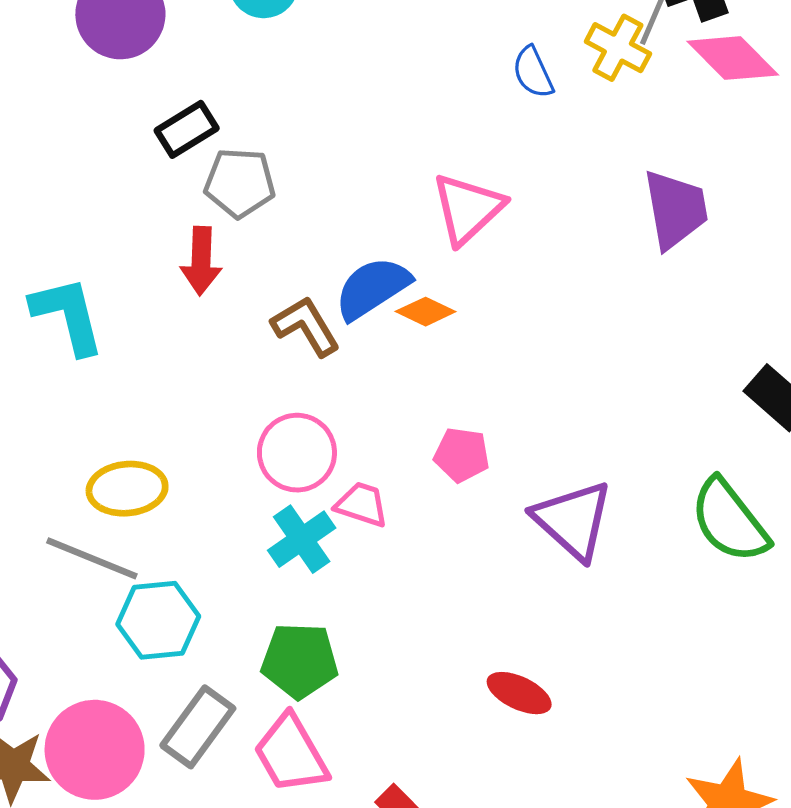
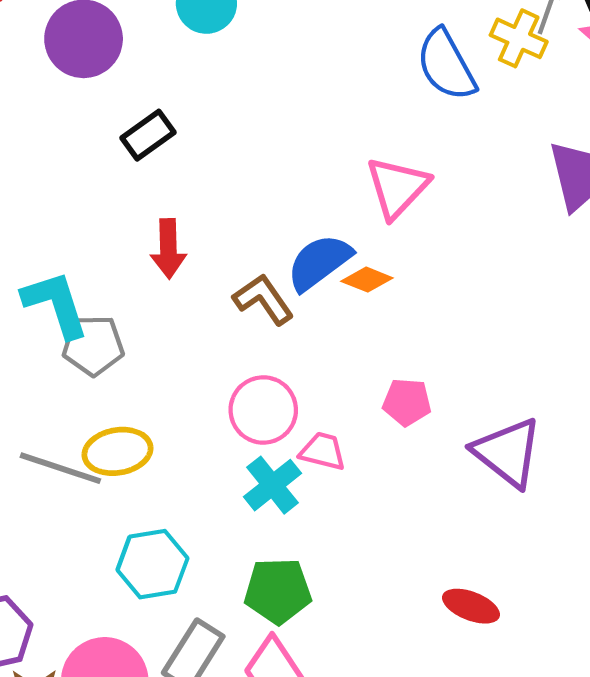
blue semicircle: (533, 72) -> (446, 65), size x1.6
gray pentagon: (240, 183) -> (93, 345), moved
gray line: (92, 558) -> (60, 468), moved

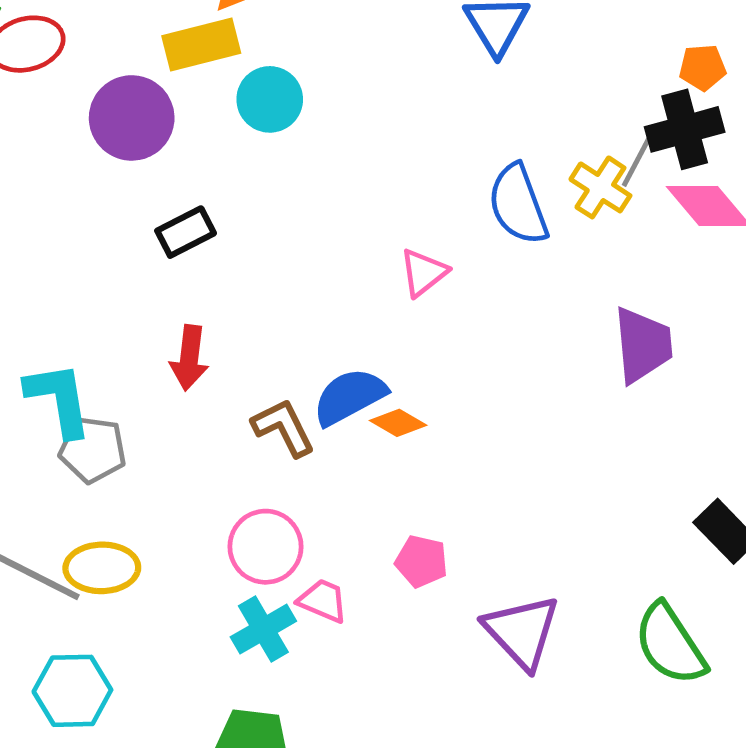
pink triangle: (397, 187) -> (423, 273), moved, size x0.7
cyan hexagon: (152, 564) -> (72, 691), moved

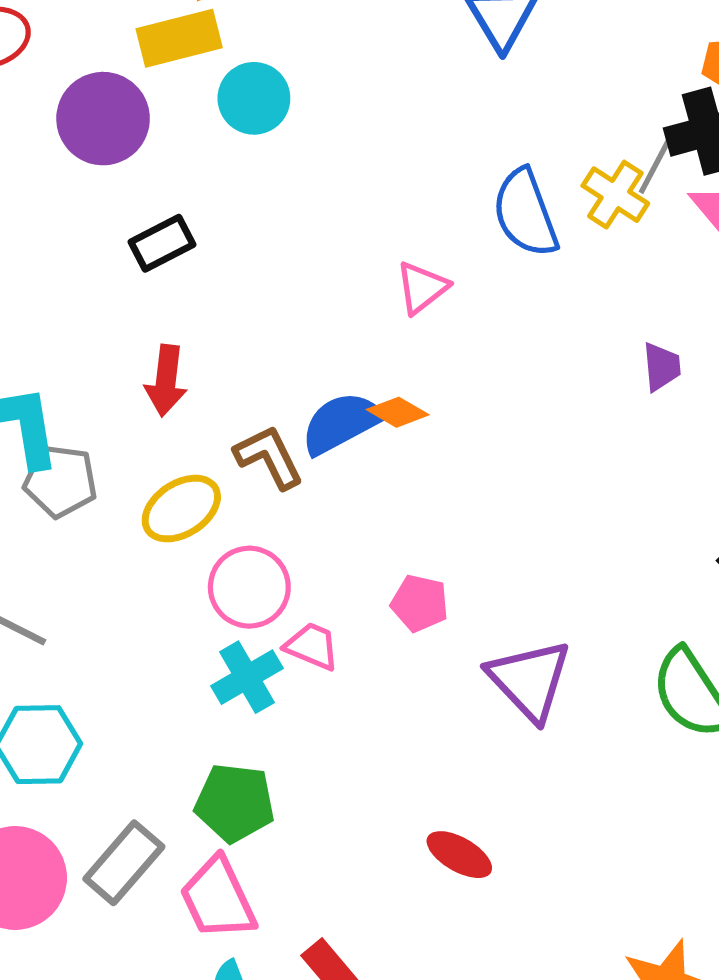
purple trapezoid: (643, 345) -> (662, 367), size x0.6
orange diamond: (398, 423) -> (398, 412), moved
yellow ellipse: (102, 568) -> (181, 509), moved, turned -32

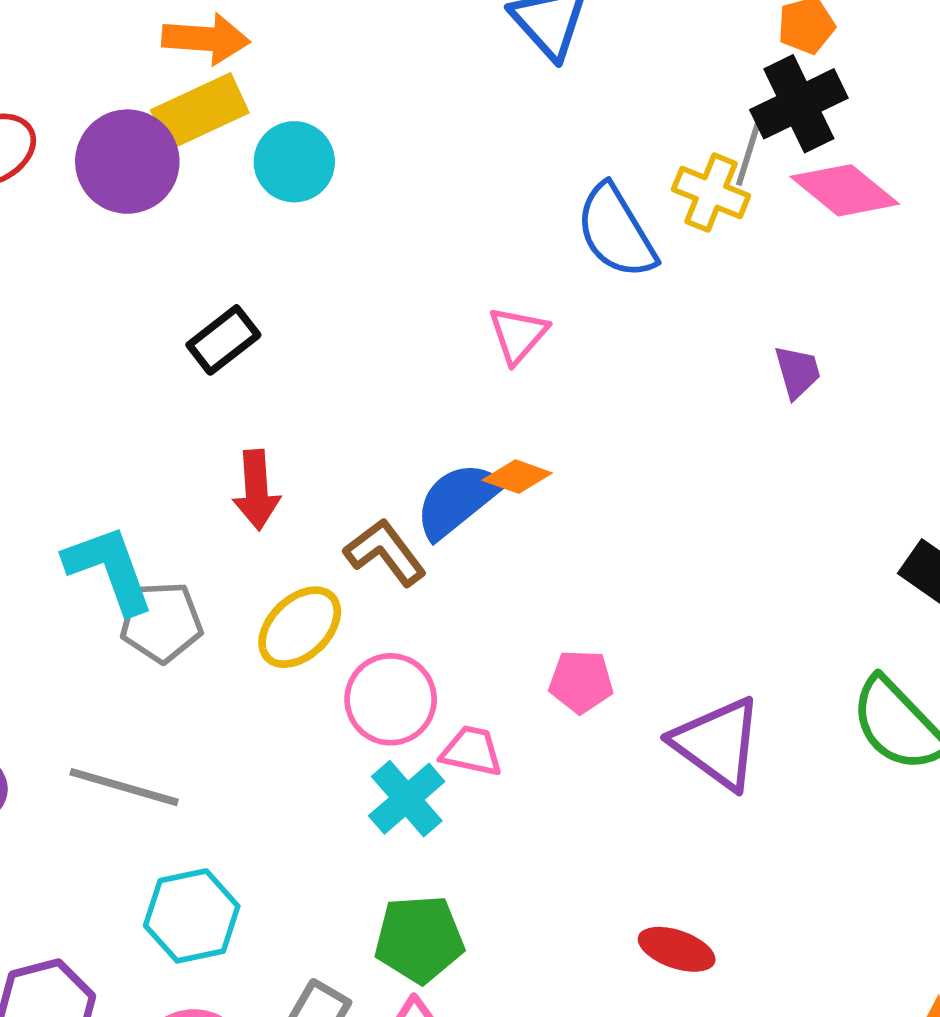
purple circle: (103, 119) -> (127, 162), moved

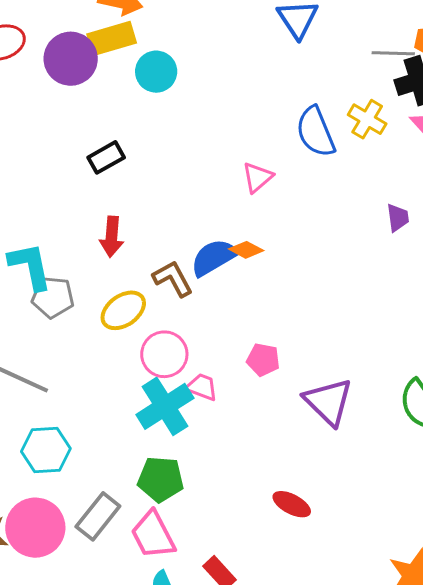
gray line: (751, 146) -> (393, 53), moved, turned 66
cyan cross: (407, 799) -> (165, 406), size x1.4

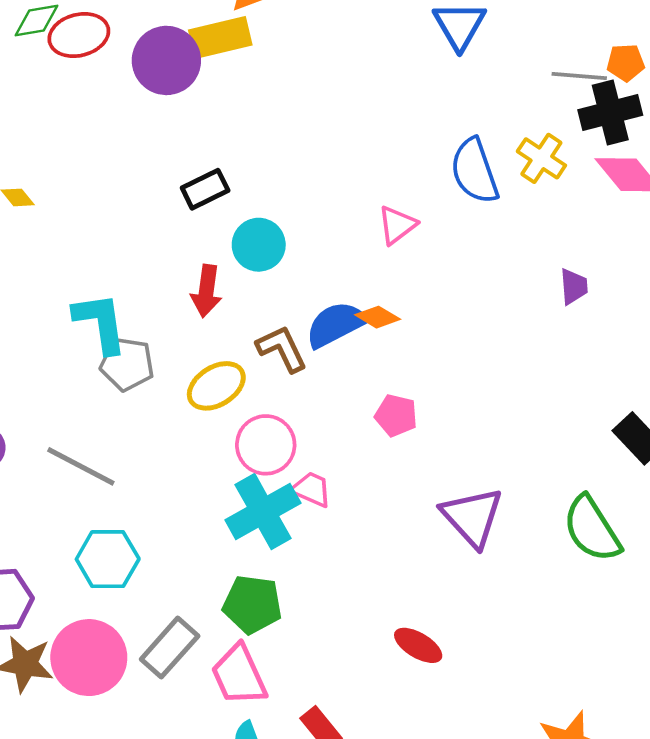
cyan circle: (156, 72) -> (259, 245), moved
pink pentagon: (263, 360) -> (396, 415), moved

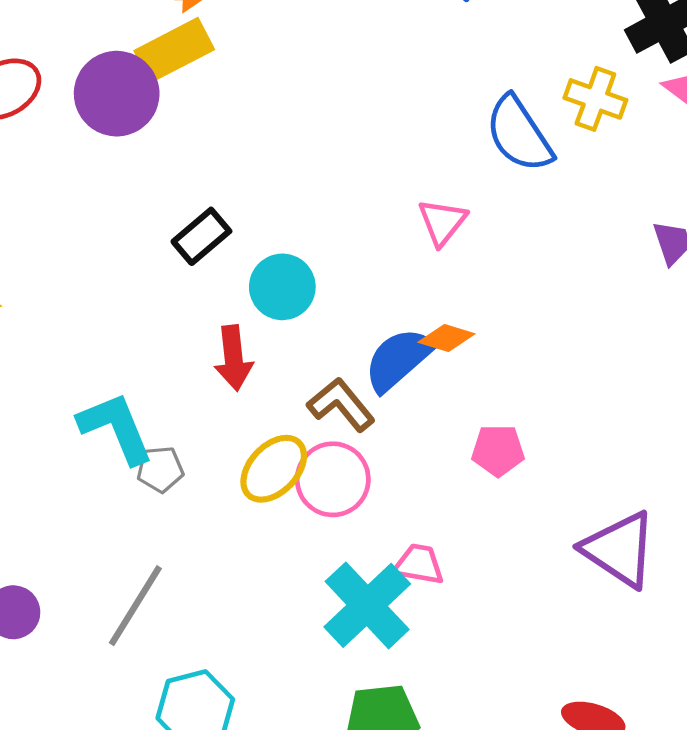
gray pentagon: (127, 364) -> (160, 469), size x0.7
pink circle: (266, 445) -> (333, 479), moved
gray line: (81, 466) -> (135, 606), turned -72

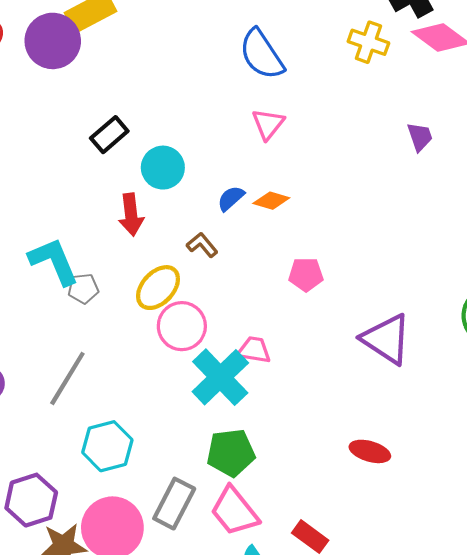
blue semicircle: (519, 134) -> (262, 54), moved
blue semicircle: (398, 359) -> (231, 198), moved, size x0.6
brown L-shape: (341, 405) -> (202, 245), size x0.7
pink circle: (333, 479) -> (182, 326), moved

